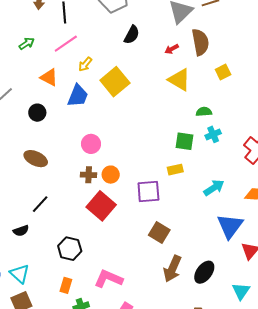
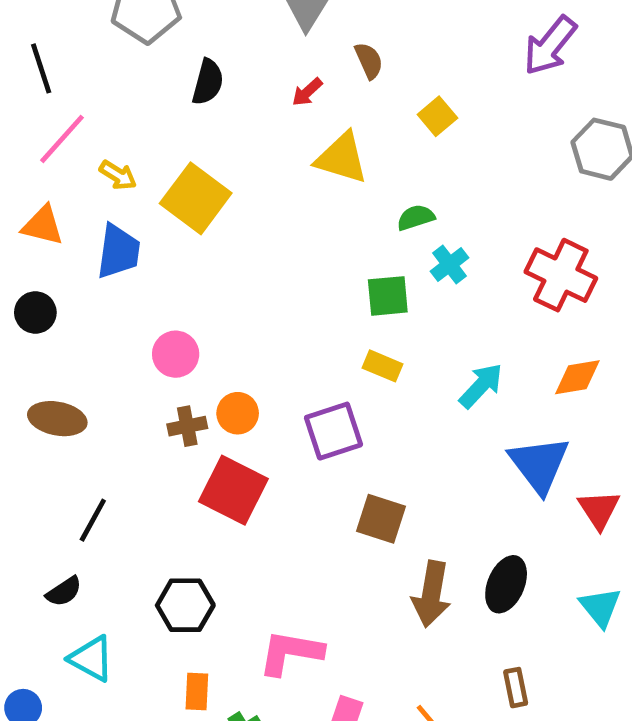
brown semicircle: (200, 42) -> (369, 61), size x0.6
yellow arrow: (85, 64) -> (118, 175), turned -84
yellow rectangle: (175, 170) -> (382, 366), turned 49
cyan triangle: (20, 274) -> (91, 659), moved

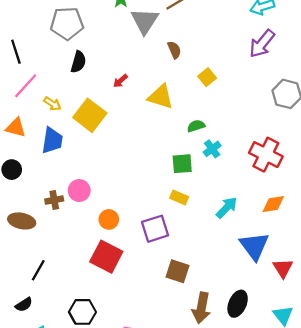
black semicircle: (208, 82) -> (78, 62), moved
red arrow: (307, 92) -> (120, 81), moved
brown cross: (187, 426) -> (54, 200), moved

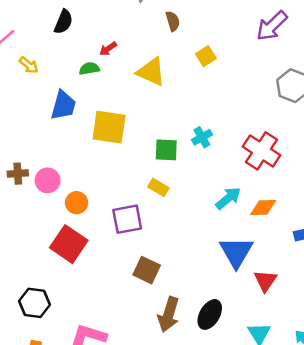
yellow square: (90, 115) -> (109, 127), moved, turned -36
green semicircle: (196, 126) -> (89, 69), moved
blue trapezoid: (52, 141) -> (63, 105), moved
pink circle: (79, 191) -> (48, 180), moved
cyan arrow: (227, 208) -> (228, 198), moved

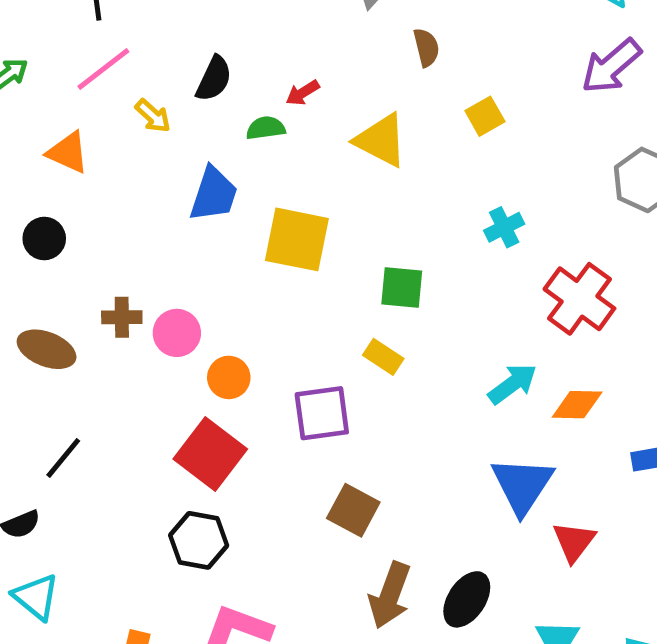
black semicircle: (63, 22) -> (214, 79), moved
cyan cross: (202, 137) -> (504, 227), moved
black hexagon: (35, 303) -> (199, 540), moved

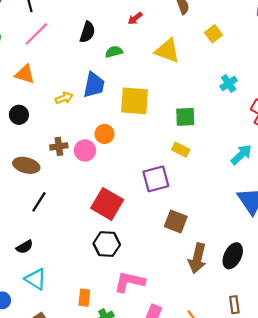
red arrow: (303, 93) -> (135, 18), moved
yellow arrow: (153, 116) -> (64, 98), moved, turned -56
orange circle: (229, 377) -> (104, 134), moved
black line: (63, 458) -> (39, 202), moved

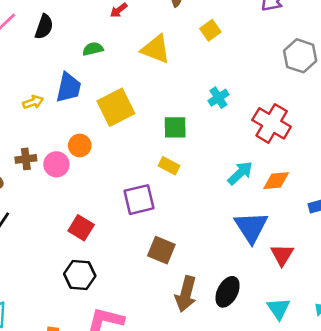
black semicircle: (87, 32) -> (44, 27), moved
cyan cross: (229, 83) -> (218, 98), moved
yellow square: (135, 101) -> (116, 107), turned -32
red square: (107, 204) -> (81, 228), size x0.7

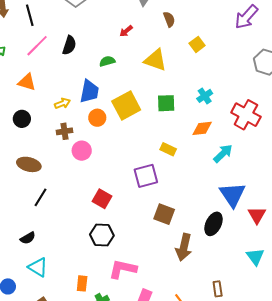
green square: (175, 127) -> (166, 103), moved
orange circle: (80, 145) -> (97, 118), moved
brown cross: (26, 159) -> (65, 131), moved
orange diamond: (276, 181) -> (202, 128), moved
black ellipse: (228, 292) -> (214, 224), moved

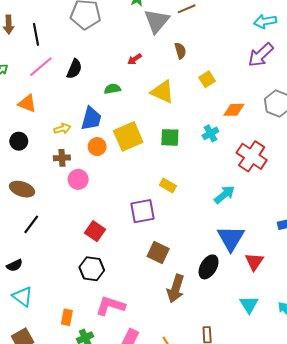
orange diamond: (202, 128) -> (234, 110), moved

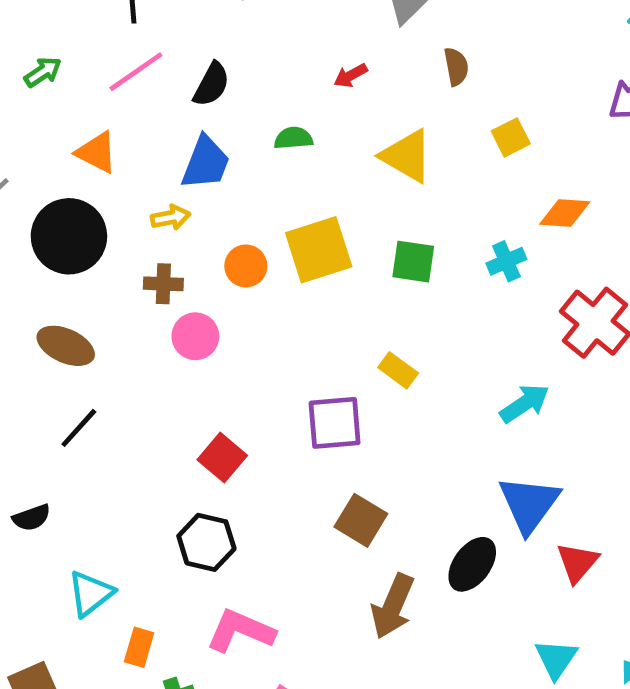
blue trapezoid: (91, 119) -> (206, 163), moved
black circle: (19, 141) -> (69, 236), size x1.8
cyan triangle: (23, 296) -> (90, 594), moved, turned 40

